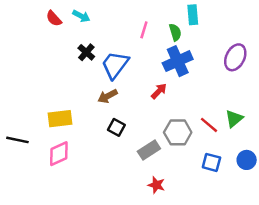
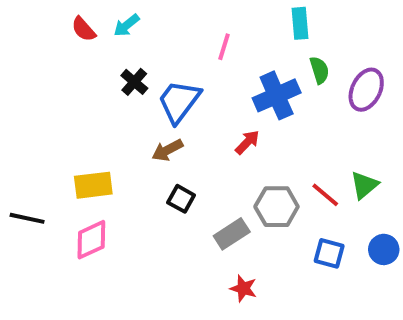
cyan arrow: (81, 16) -> (126, 25), turned 114
green semicircle: (175, 32) -> (319, 70), moved

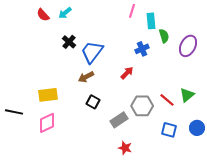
cyan rectangle: (300, 23) -> (151, 21), moved
pink line: (224, 47) -> (132, 11), moved
blue cross: (277, 95) -> (142, 49), size x0.6

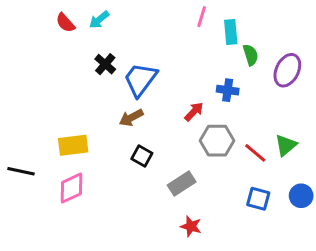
blue cross: (142, 49) -> (228, 90), moved, turned 32
gray hexagon: (142, 106) -> (217, 141), moved

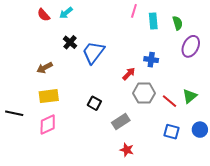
green semicircle: (251, 55) -> (178, 23), moved
brown arrow: (131, 118) -> (45, 68), moved

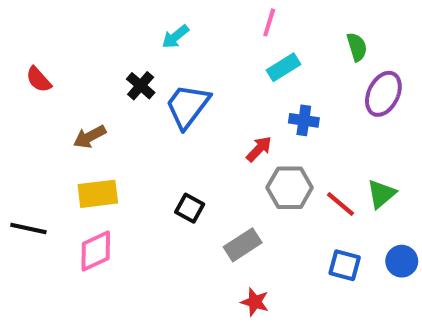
cyan arrow: (66, 13) -> (175, 37), moved
red semicircle: (44, 15) -> (39, 80), moved
cyan rectangle: (153, 21) -> (283, 67), moved, turned 63

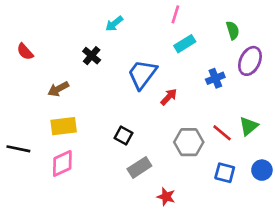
blue trapezoid: (188, 106) -> (142, 74), moved
blue cross: (304, 120) -> (215, 78), moved, turned -30
gray hexagon: (290, 188) -> (189, 142), moved
gray rectangle: (243, 245) -> (139, 167), moved

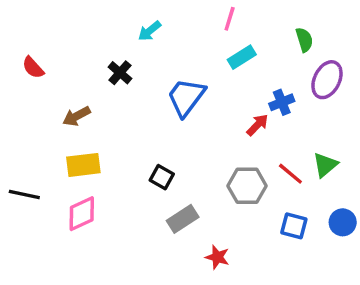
red arrow: (169, 97) -> (257, 125), moved

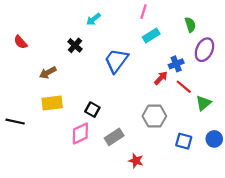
red line: (290, 174) -> (184, 87), moved
black square: (162, 177) -> (92, 110), moved
pink diamond: (82, 214) -> (80, 134), moved

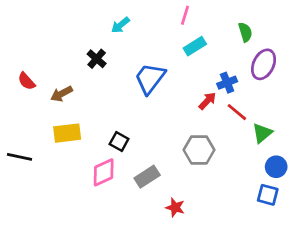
red semicircle: (21, 42) -> (26, 81), moved
blue circle: (214, 139) -> (276, 167), moved
blue square: (184, 141) -> (268, 195), moved

